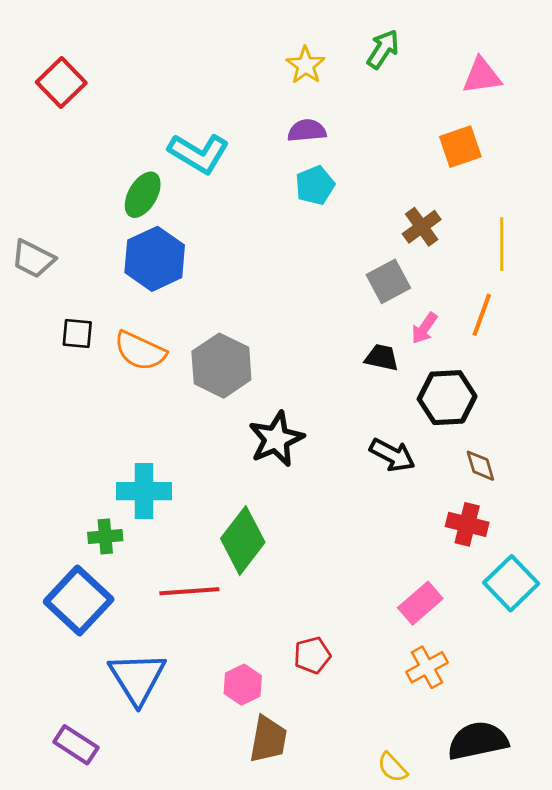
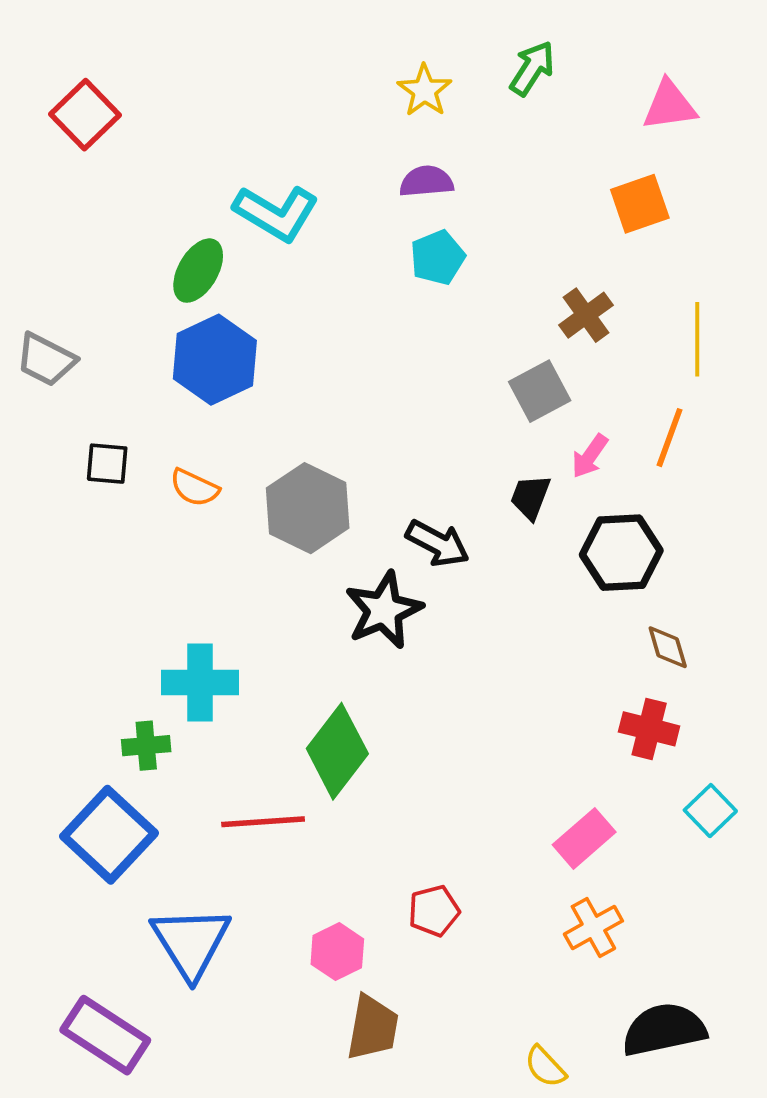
orange semicircle: (140, 351) -> (194, 488), size x0.7
black trapezoid: (382, 358) -> (530, 497), turned -81
black arrow: (392, 455) -> (438, 543), moved
cyan square: (511, 583) -> (710, 811), size x0.7
purple rectangle: (76, 745) -> (105, 1035), size x1.4

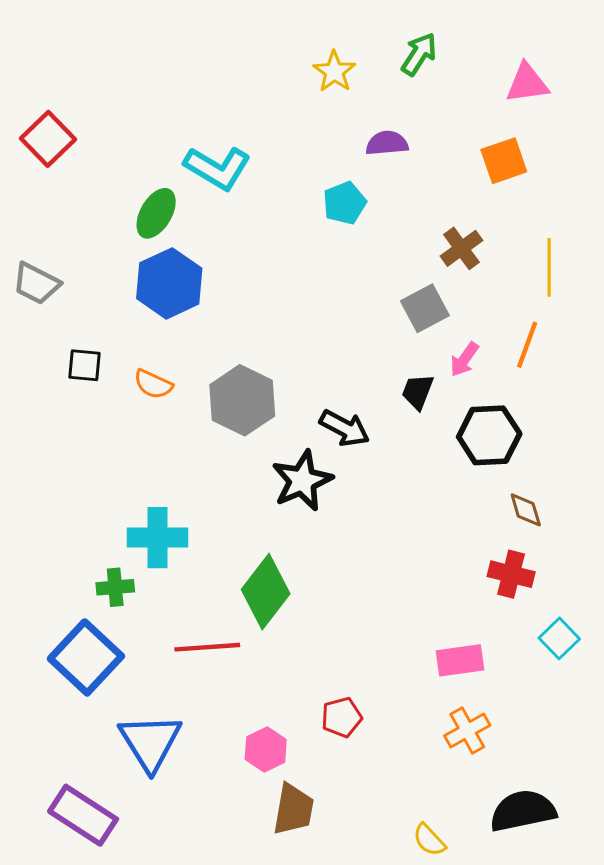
red square: (85, 115) -> (48, 139), moved
purple semicircle: (426, 181) -> (387, 143), moved
pink rectangle: (584, 838) -> (460, 660), turned 33

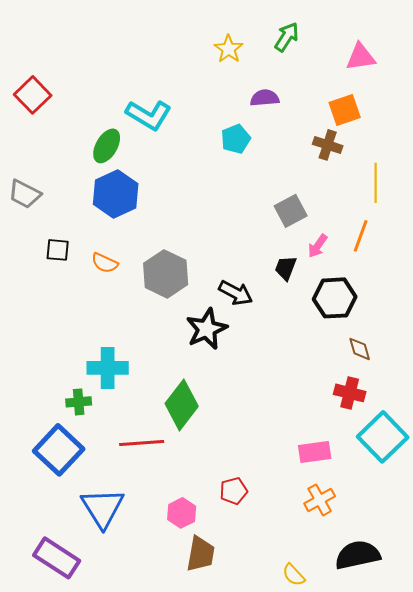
brown cross: (461, 248) -> (328, 145), moved, turned -36
cyan square: (559, 638) -> (383, 437), size x1.8

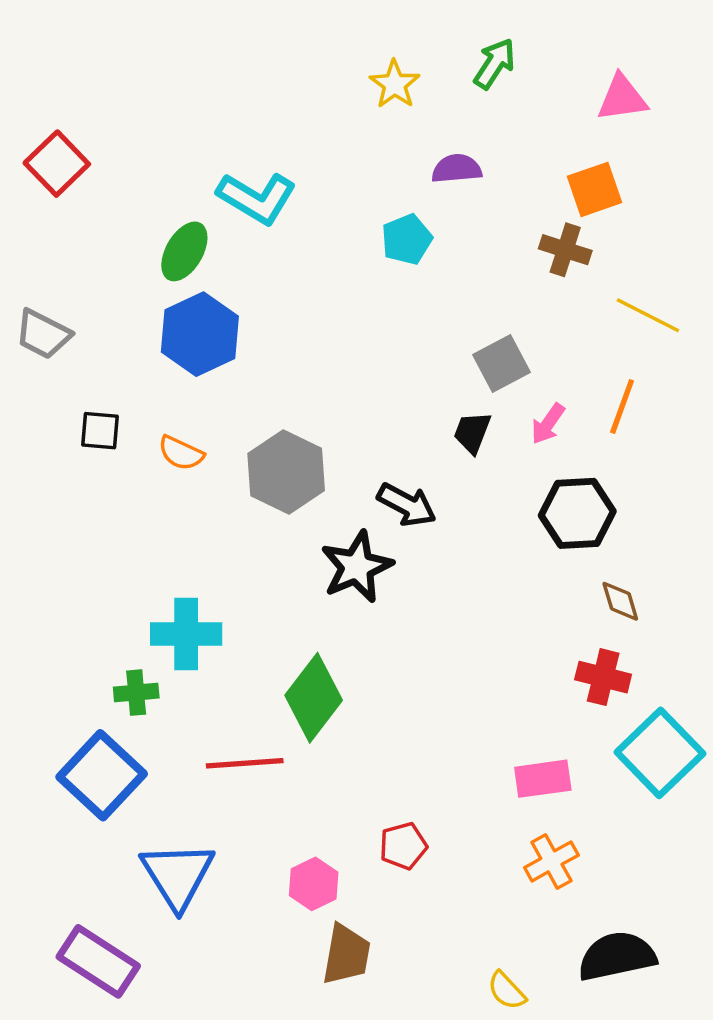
yellow line: (376, 183) -> (648, 315), turned -63
black trapezoid: (286, 268) -> (472, 432), moved

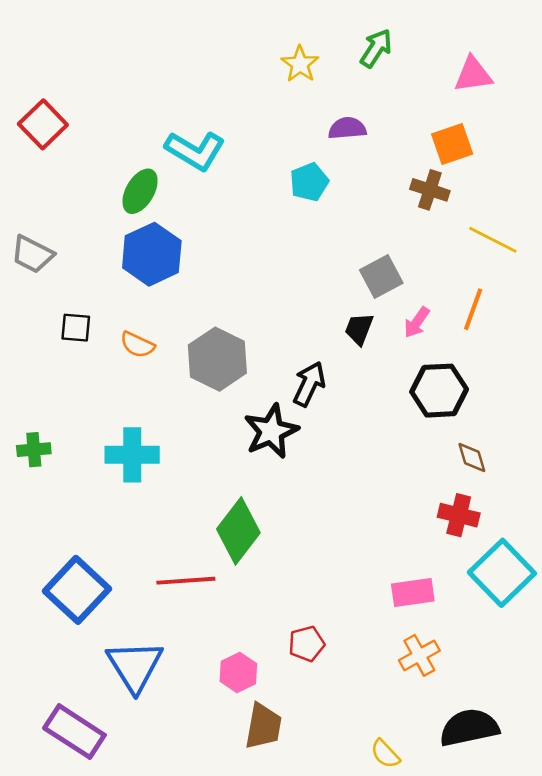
black arrow: (407, 505) -> (309, 384), turned -93
cyan cross: (186, 634) -> (132, 455), moved
green cross: (136, 693) -> (34, 450), moved

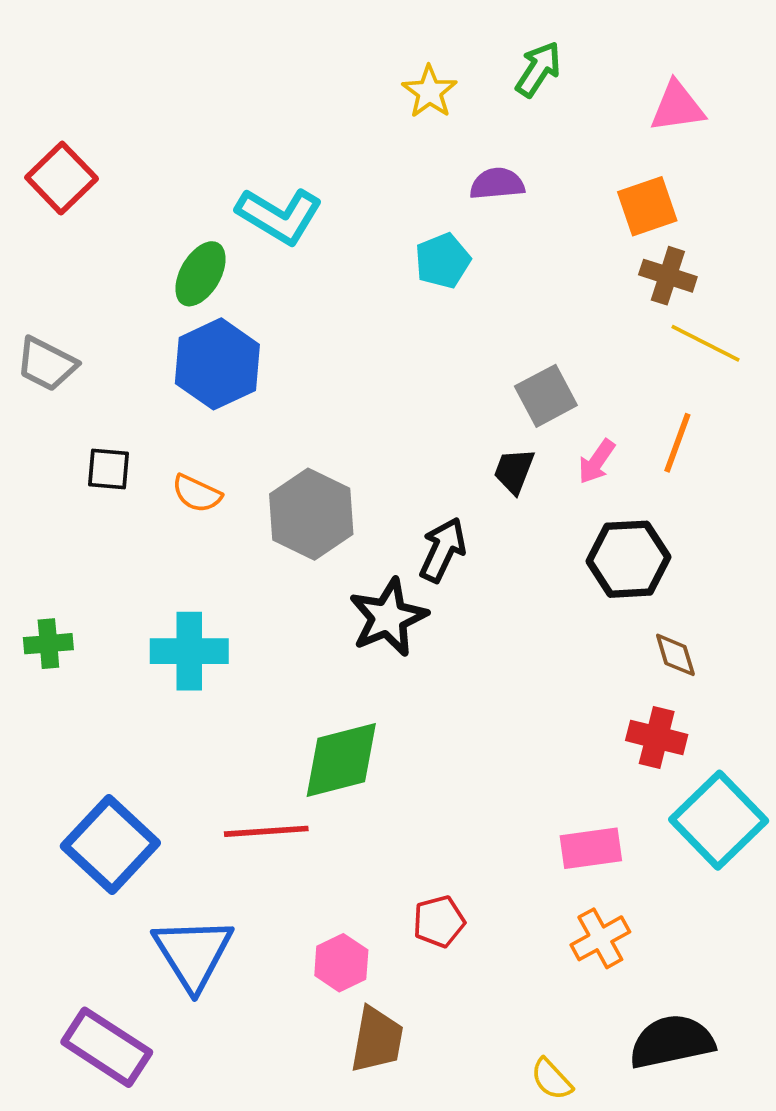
brown cross: (430, 190) -> (668, 276), moved
green diamond: (238, 531) -> (341, 760), turned 38

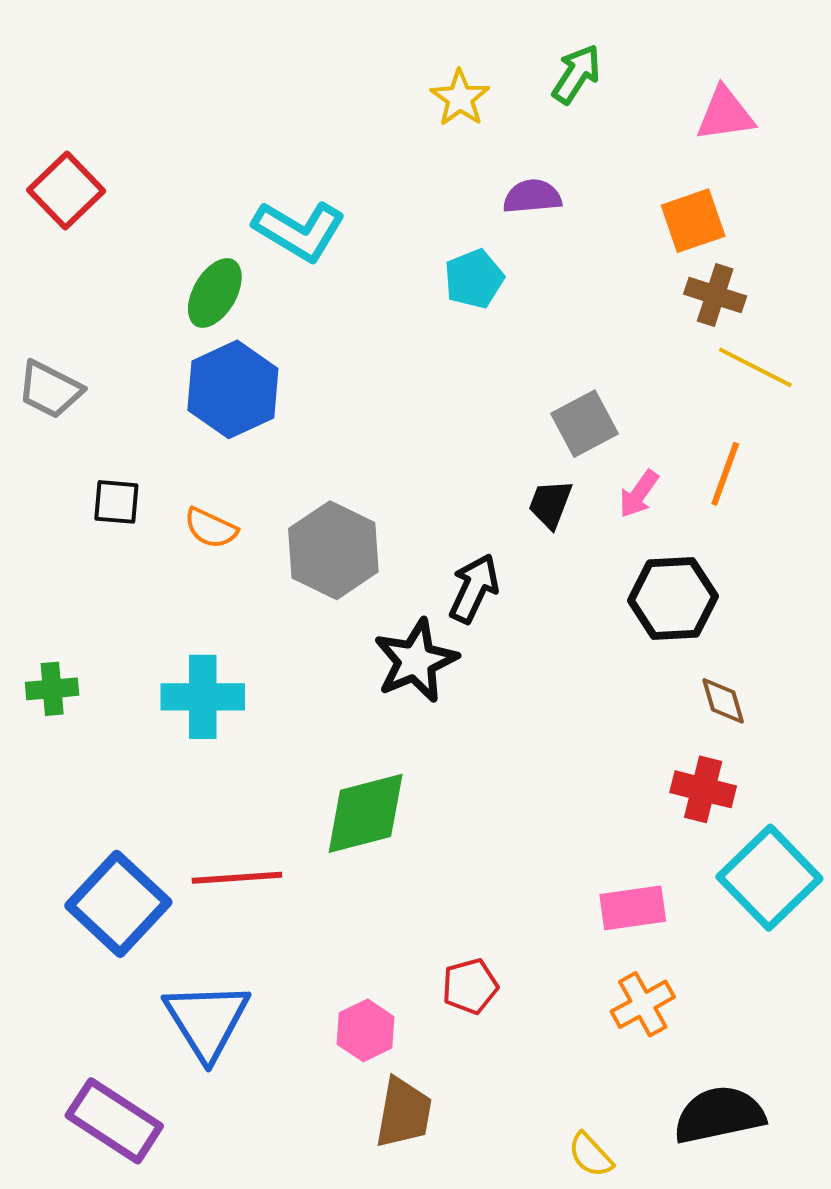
red line: (266, 831) -> (237, 878), moved

